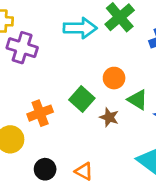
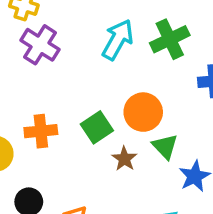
cyan arrow: (80, 28) -> (118, 40), turned -76
orange circle: (114, 78) -> (143, 112), size x1.4

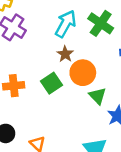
green cross: (170, 39) -> (101, 23), turned -30
brown star: (124, 159) -> (65, 54), moved

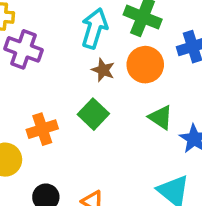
orange circle: (83, 73) -> (145, 65), moved

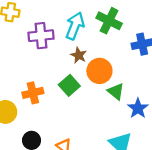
purple cross: (23, 49) -> (41, 36), moved, turned -30
orange circle: (145, 65) -> (99, 71), moved

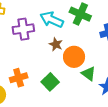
cyan arrow: (75, 26) -> (52, 20), turned -85
green square: (69, 85) -> (50, 82), moved

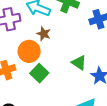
orange circle: (74, 57) -> (29, 51), moved

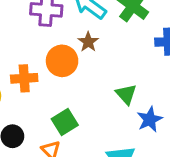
green square: (39, 73) -> (65, 122), moved

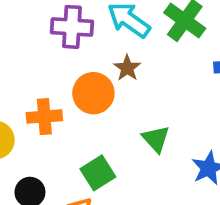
green triangle: (126, 94) -> (156, 139), moved

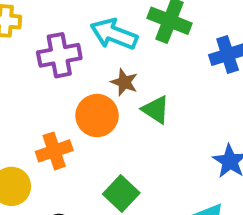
green triangle: (156, 139) -> (156, 110), moved

